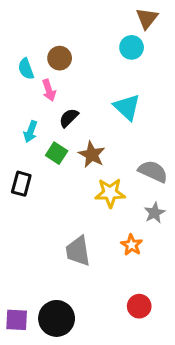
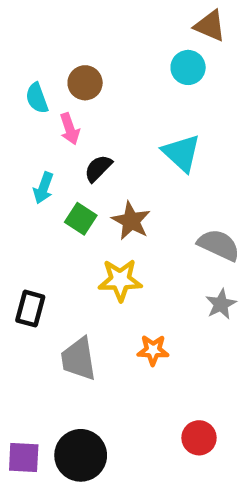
brown triangle: (147, 18) -> (210, 26), turned -45
black rectangle: (21, 184) -> (30, 309), moved
yellow star: (110, 193) -> (120, 280), moved
orange star: (132, 245) -> (153, 350), moved, turned -30
gray trapezoid: (78, 251) -> (78, 359), moved

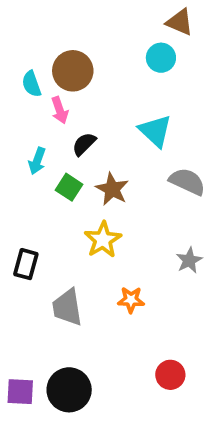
brown circle: (85, 83) -> (73, 71), size x1.4
gray semicircle: (219, 245) -> (187, 182), moved
yellow star: (120, 280) -> (103, 240), turned -30

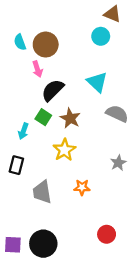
cyan semicircle: (32, 84) -> (20, 42), moved
black semicircle: (84, 144) -> (53, 90), size x1.5
cyan arrow: (37, 161) -> (23, 131), moved

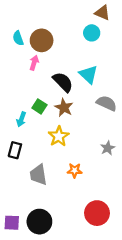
pink arrow: (37, 69) -> (34, 63), turned -144
black semicircle: (53, 90) -> (63, 82), moved, turned 90
red circle: (107, 234) -> (97, 213), size x1.5

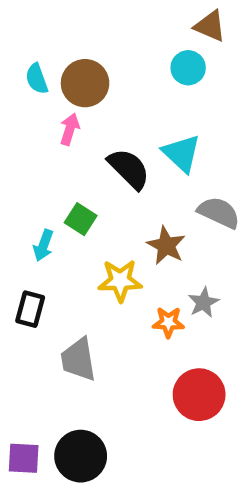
brown star: (64, 108) -> (166, 245), moved
yellow star: (59, 136) -> (120, 281), turned 30
gray star: (108, 148) -> (203, 303), moved
orange star: (75, 170) -> (168, 322), moved
red circle: (97, 213) -> (199, 395), moved

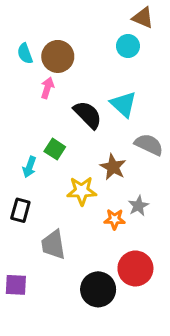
black circle: (81, 456) -> (98, 289), moved
purple square: (24, 458) -> (16, 285), moved

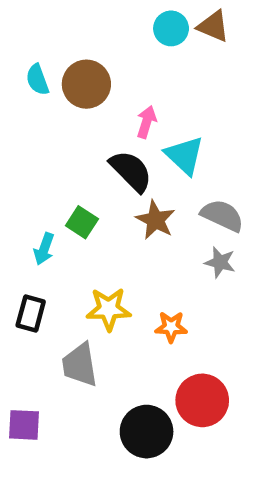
cyan circle: (128, 46) -> (171, 28), moved
pink arrow: (47, 88) -> (147, 122), moved
brown star: (113, 167) -> (155, 220), moved
yellow star: (82, 191) -> (109, 309), moved
gray star: (138, 206) -> (220, 262), moved, turned -30

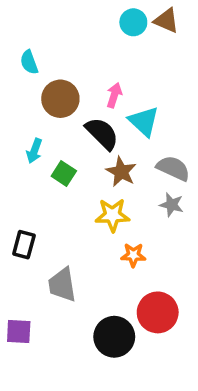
brown circle: (86, 84) -> (60, 99), moved
cyan arrow: (44, 249) -> (34, 151), moved
yellow star: (109, 309) -> (112, 215), moved

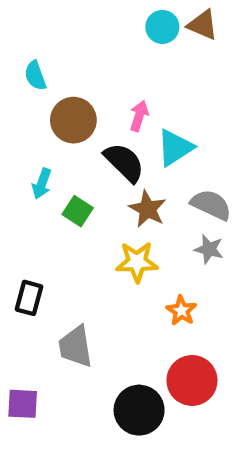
cyan triangle: (144, 121) -> (175, 148), turned 44
orange star: (133, 255) -> (181, 311), moved, turned 30

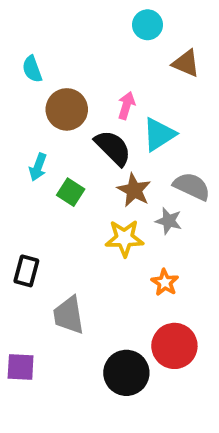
brown triangle: (203, 25) -> (186, 63), moved
gray star: (209, 249) -> (169, 221), moved

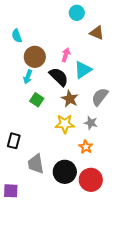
cyan arrow: (38, 167) -> (28, 77), moved
gray semicircle: (192, 186) -> (100, 97), turned -78
gray star: (169, 221) -> (91, 123), moved
black circle: (126, 373) -> (65, 172), moved

